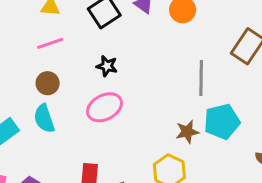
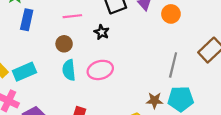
black star: (107, 66) -> (102, 32), moved
cyan semicircle: (44, 119) -> (69, 70), moved

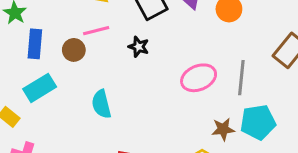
brown circle: (64, 44) -> (74, 50), moved
pink ellipse: (100, 70) -> (199, 78), moved
cyan rectangle: (24, 72) -> (40, 88), moved

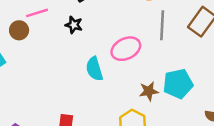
gray line: (241, 78) -> (162, 25), moved
cyan semicircle: (101, 104) -> (94, 69), moved

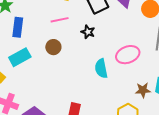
brown circle: (19, 30) -> (53, 47), moved

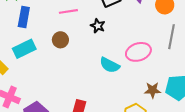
cyan semicircle: (101, 68) -> (110, 65), turned -54

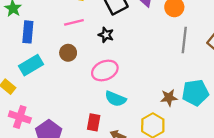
pink ellipse: (138, 52) -> (105, 70), moved
cyan semicircle: (110, 65) -> (116, 99), moved

